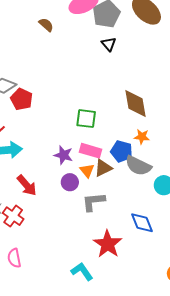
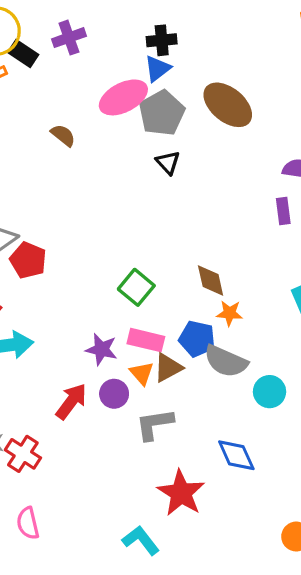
brown diamond: (136, 104) -> (211, 281), moved, size x0.7
green square: (86, 119) -> (136, 287), turned 35
red arrow: (27, 185) -> (71, 401), moved, turned -100

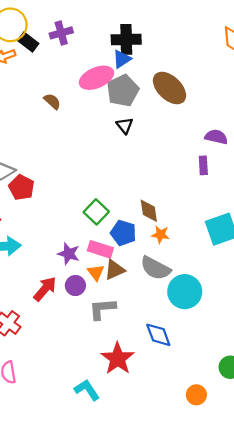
black cross: (162, 40) -> (126, 39), size x1.4
blue pentagon: (197, 339) -> (123, 233), moved
cyan circle: (270, 392) -> (185, 292), size x1.5

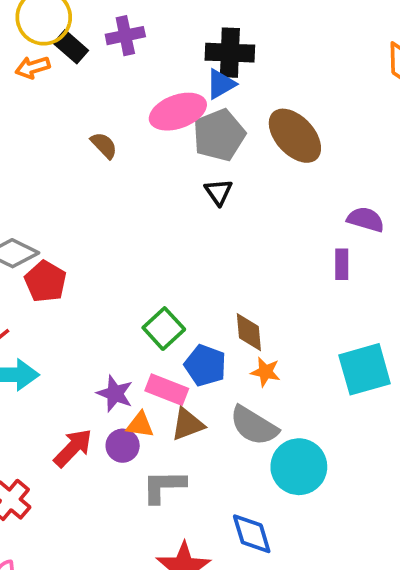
orange triangle: (96, 272) -> (140, 425), moved, turned -48

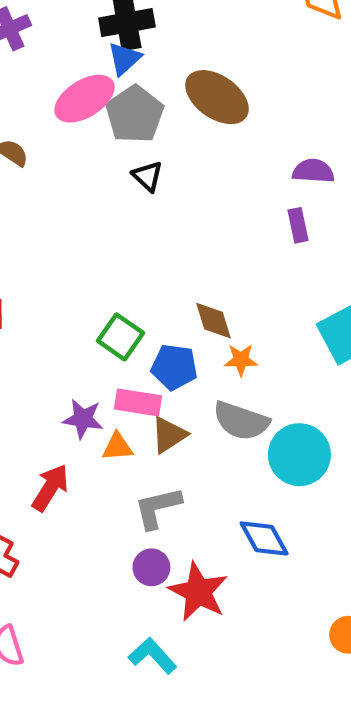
purple circle: (123, 446) -> (151, 567), moved

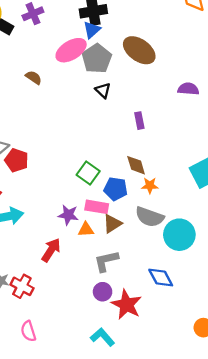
purple rectangle: (298, 225) -> (139, 121), moved

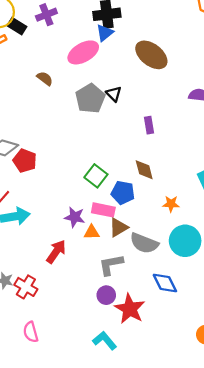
gray pentagon: (97, 59) -> (90, 98), moved
orange star: (150, 186) -> (171, 204), moved
gray semicircle: (150, 217) -> (144, 243), moved

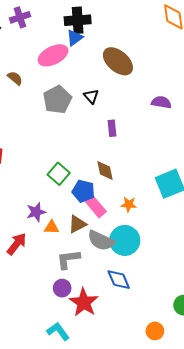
black triangle: (114, 94) -> (91, 96), moved
pink rectangle: (103, 210) -> (96, 207), moved, turned 35
purple star: (75, 217) -> (36, 212), turned -30
cyan circle: (185, 241) -> (125, 240), moved

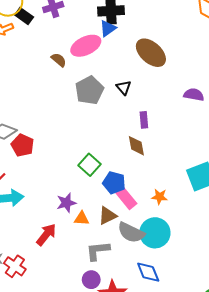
brown semicircle: (15, 78) -> (59, 60), moved
brown diamond: (105, 171) -> (136, 146), moved

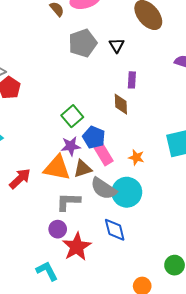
purple star: (66, 203) -> (71, 146), moved
orange triangle: (82, 218) -> (57, 168), size x1.8

